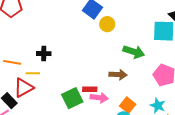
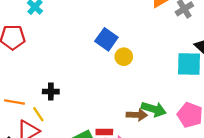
green arrow: (134, 52) -> (154, 109), moved
yellow line: (33, 73) -> (38, 114), turned 56

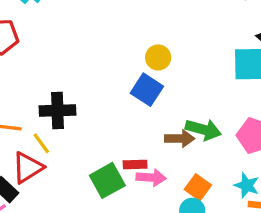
blue square: (106, 39) -> (147, 90), moved
black cross: (51, 92) -> (58, 111), size x1.5

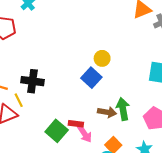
green arrow: (203, 130) -> (123, 109), turned -125
pink arrow: (151, 177) -> (85, 134), turned 42
green square: (107, 180) -> (57, 131), turned -30

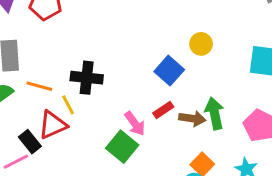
yellow circle: (102, 58) -> (201, 44), moved
red rectangle: (76, 124) -> (163, 110), moved, turned -40
pink arrow: (85, 134) -> (135, 124), moved

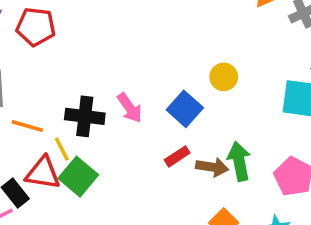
pink arrow: (135, 124) -> (130, 108), moved
red triangle: (53, 125) -> (43, 173), turned 32
green square: (122, 147) -> (78, 177), moved

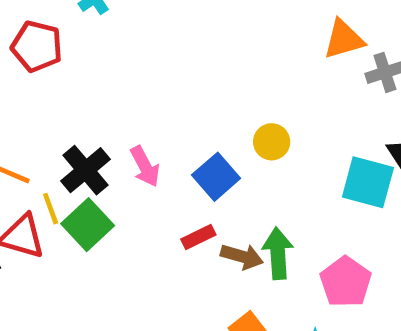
black cross: (85, 116) -> (86, 170), turned 36
green square: (78, 177) -> (88, 225), moved

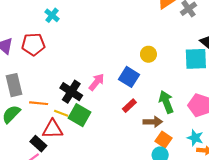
pink arrow: (145, 167) -> (97, 82), turned -96
yellow line: (51, 209) -> (61, 113), turned -32
brown arrow: (242, 257) -> (153, 122), moved

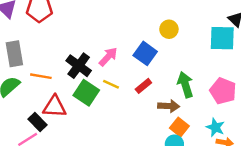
yellow line: (61, 113) -> (111, 84), moved

